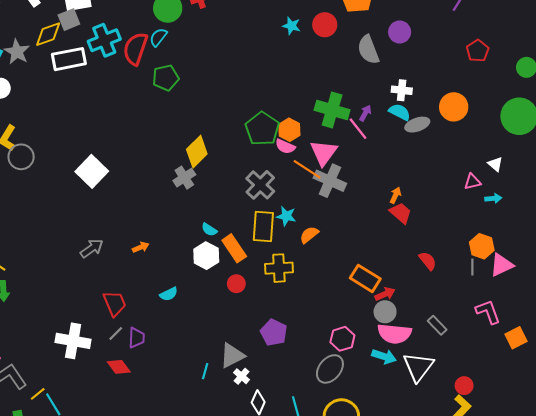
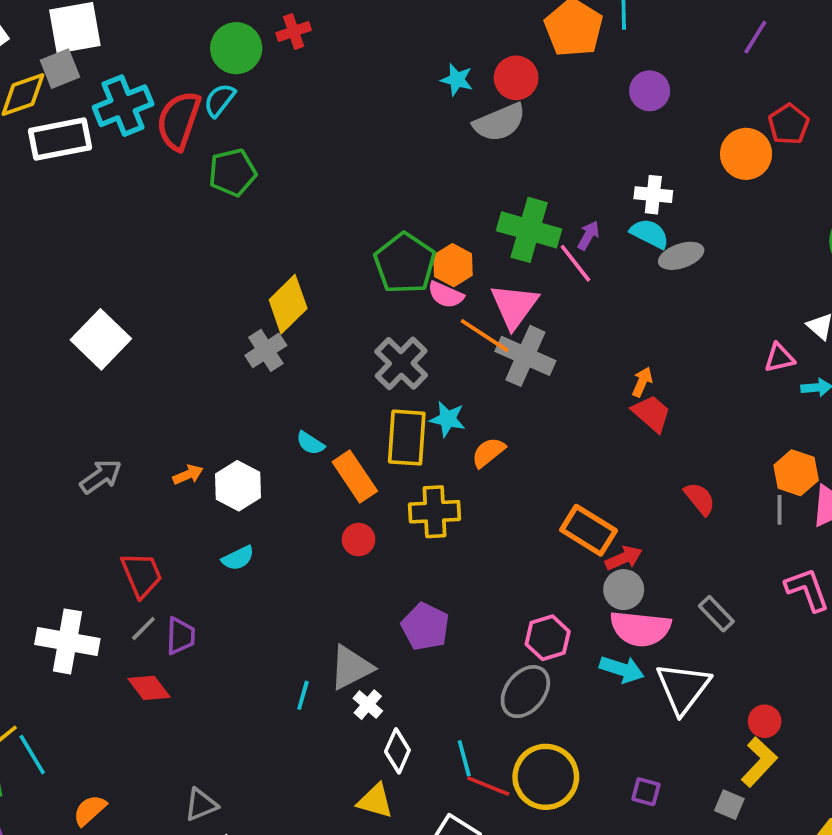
gray semicircle: (368, 50) -> (499, 122), moved, turned -92
orange circle: (454, 107) -> (746, 154), moved
white hexagon: (206, 256) -> (238, 486), moved

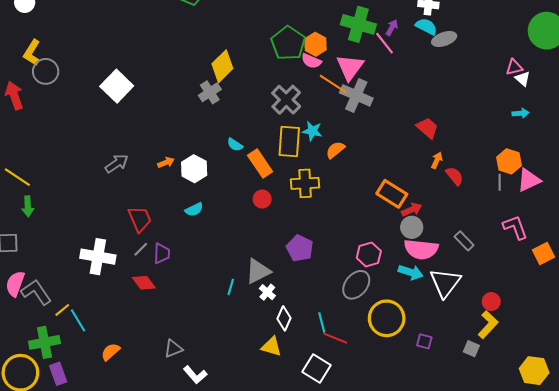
pink triangle: (779, 358) -> (514, 67), moved
orange arrow: (642, 382) -> (437, 160), moved
yellow circle: (546, 777) -> (387, 318), moved

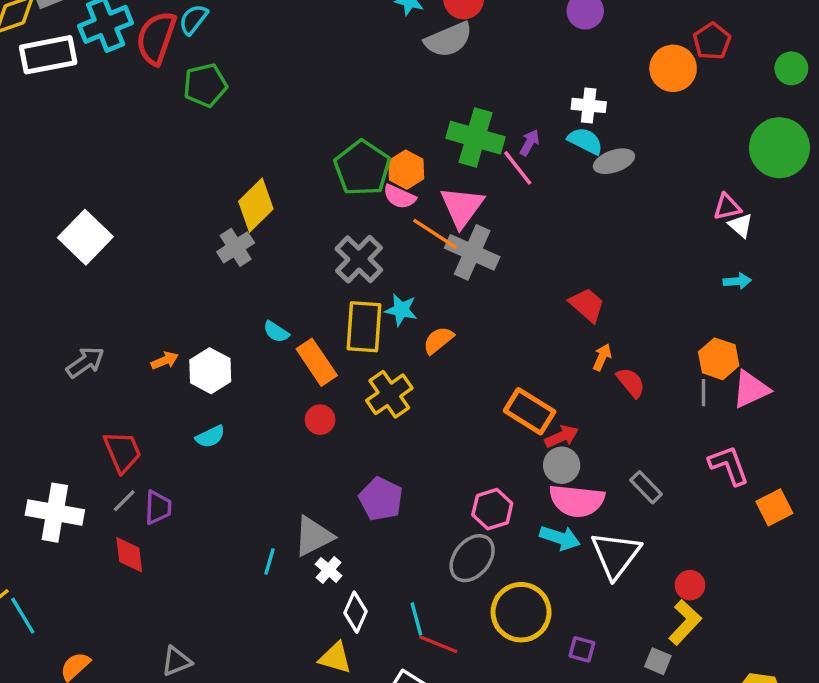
yellow cross: (305, 183) -> (389, 394), turned -32
red diamond: (144, 283) -> (129, 555), turned 30

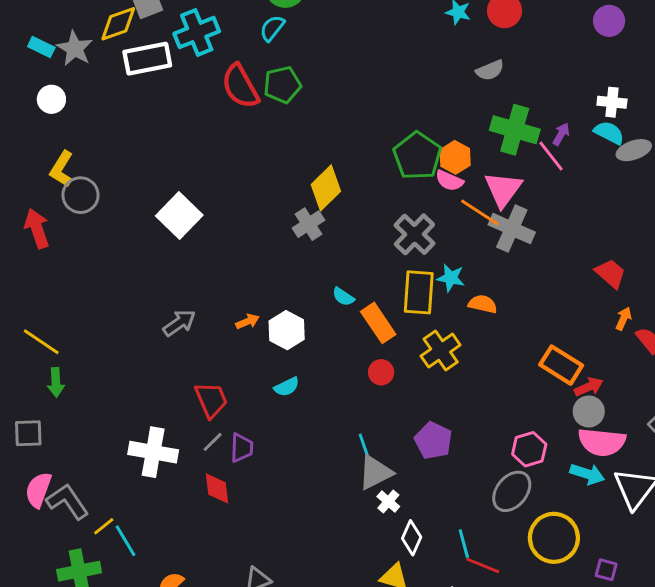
red semicircle: (156, 38) -> (240, 86), moved, turned -48
gray semicircle: (448, 40) -> (490, 70), moved, size x0.7
orange semicircle: (438, 340) -> (483, 304), turned 52
cyan line: (269, 562) -> (364, 445), moved, turned -35

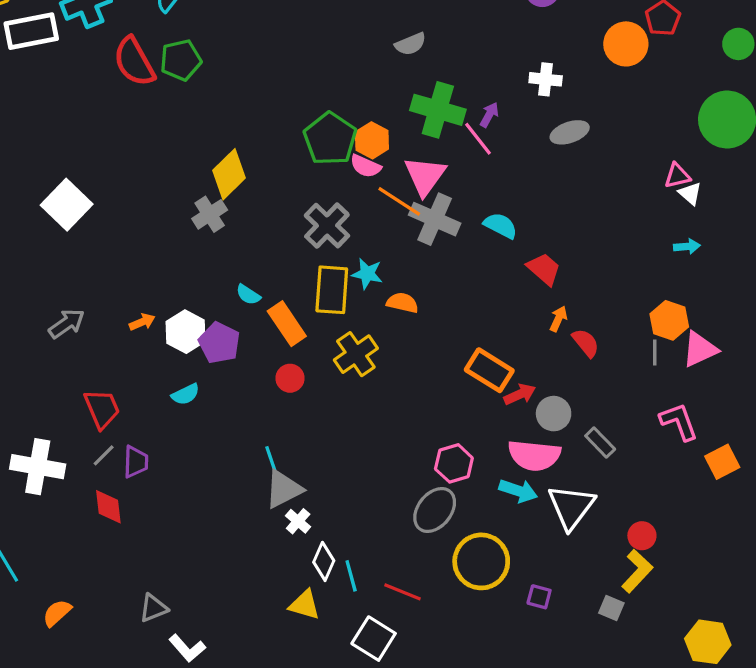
cyan semicircle: (609, 133) -> (501, 226), moved
gray circle: (589, 411) -> (554, 414), moved
purple pentagon: (433, 441) -> (219, 343), moved
cyan line: (464, 544) -> (351, 576), moved

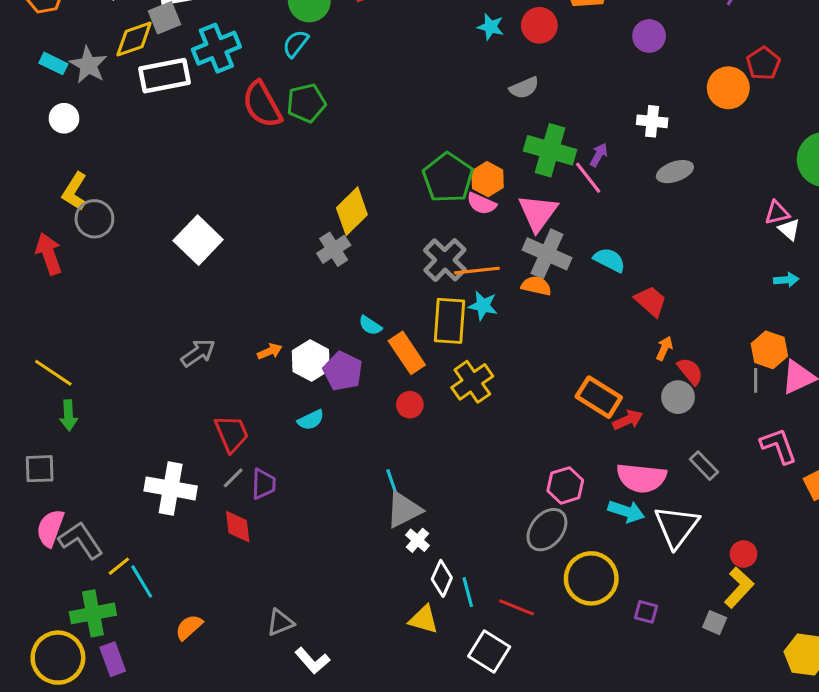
orange line: (399, 201) -> (477, 271), moved, turned -39
orange semicircle: (402, 303) -> (536, 286), moved
gray circle: (554, 414) -> (678, 397), moved

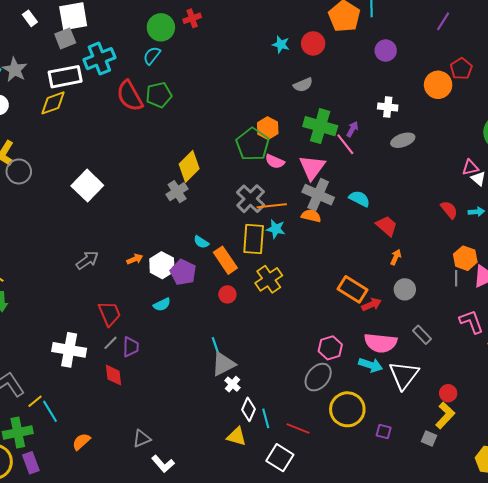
yellow diamond: (134, 39) -> (53, 103), moved
orange hexagon: (488, 179) -> (268, 128), moved
red semicircle: (690, 371) -> (449, 210), moved

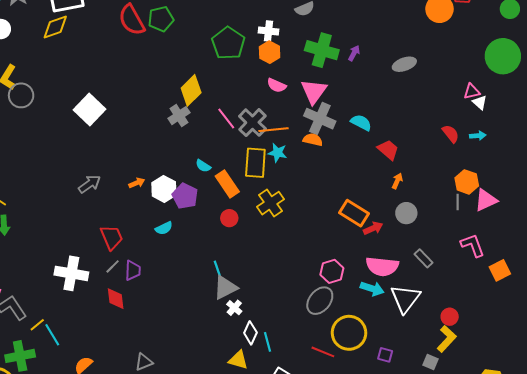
white cross: (388, 107) -> (269, 31), moved
green pentagon: (253, 144) -> (228, 43), moved
pink line: (345, 144) -> (226, 119), moved
red line: (298, 428) -> (323, 352), moved

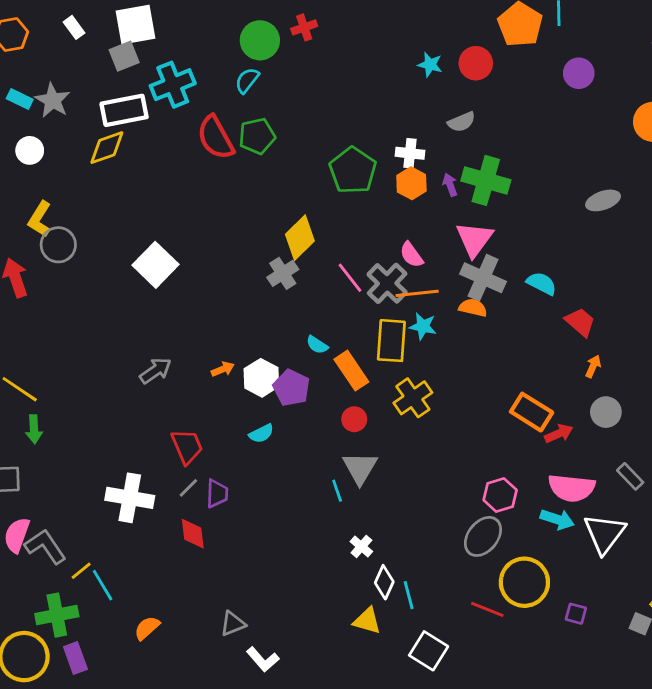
purple arrow: (354, 53) -> (450, 185), moved, turned -49
pink semicircle: (277, 85) -> (411, 255), moved, turned 30
gray triangle: (225, 288) -> (360, 468), moved, turned -32

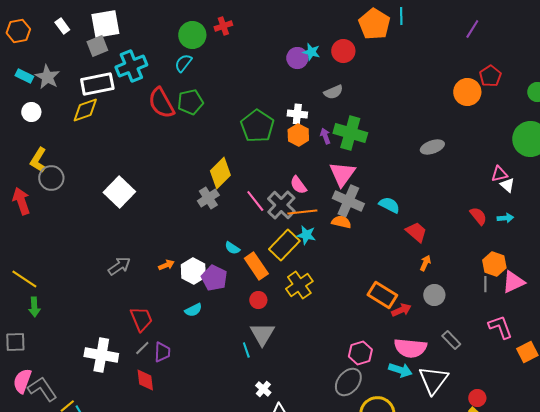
purple circle: (579, 73) -> (297, 58), moved
yellow rectangle: (391, 341) -> (284, 245), turned 40

